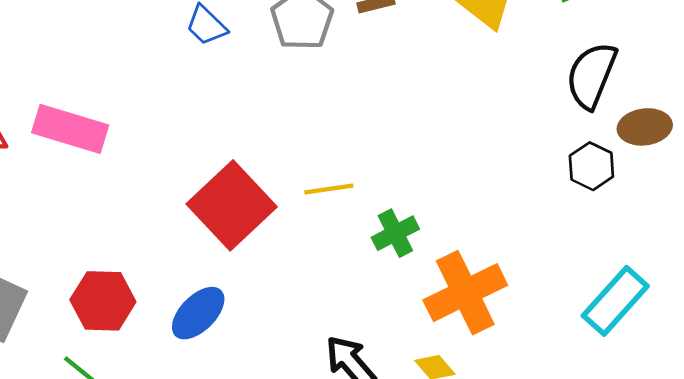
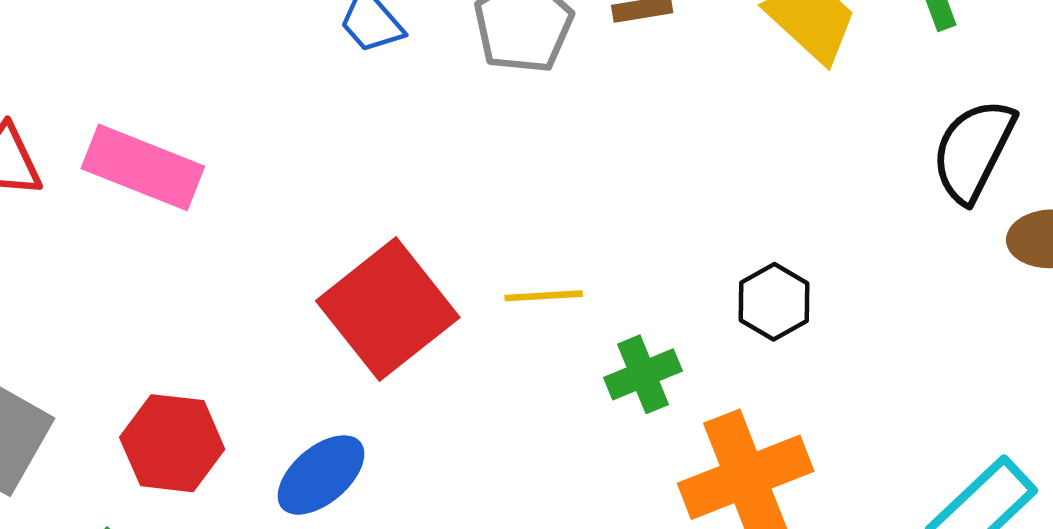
black hexagon: (591, 166) -> (774, 302), moved

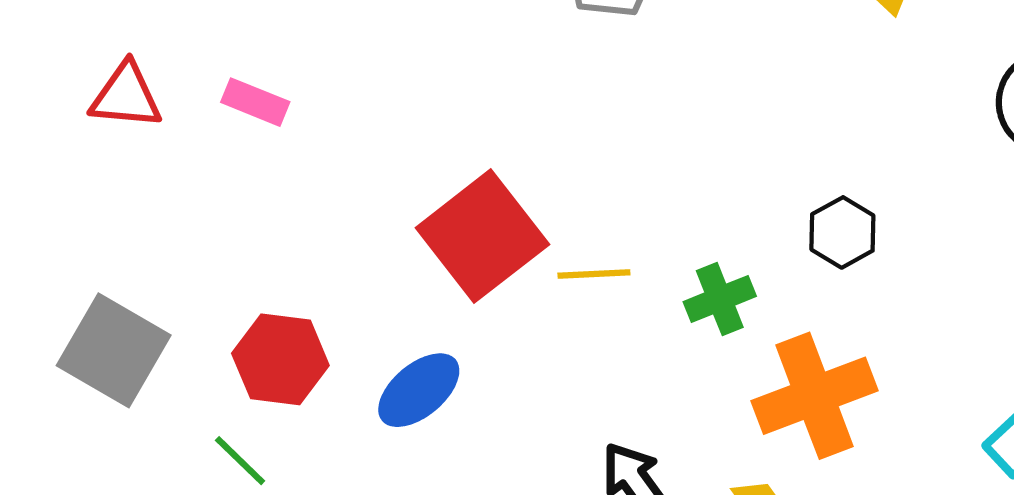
pink rectangle: (143, 167) -> (255, 102), size x0.6
yellow line: (544, 296) -> (594, 274), moved

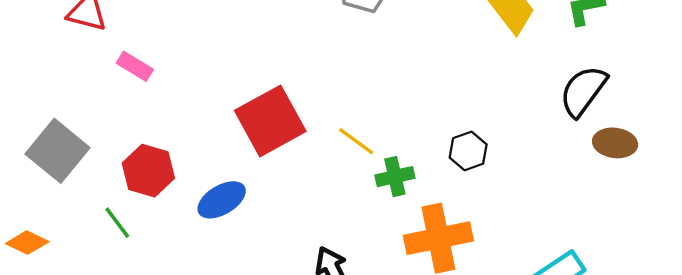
pink rectangle: (255, 102) -> (135, 66), moved
yellow line: (594, 274) -> (356, 141), moved, turned 30

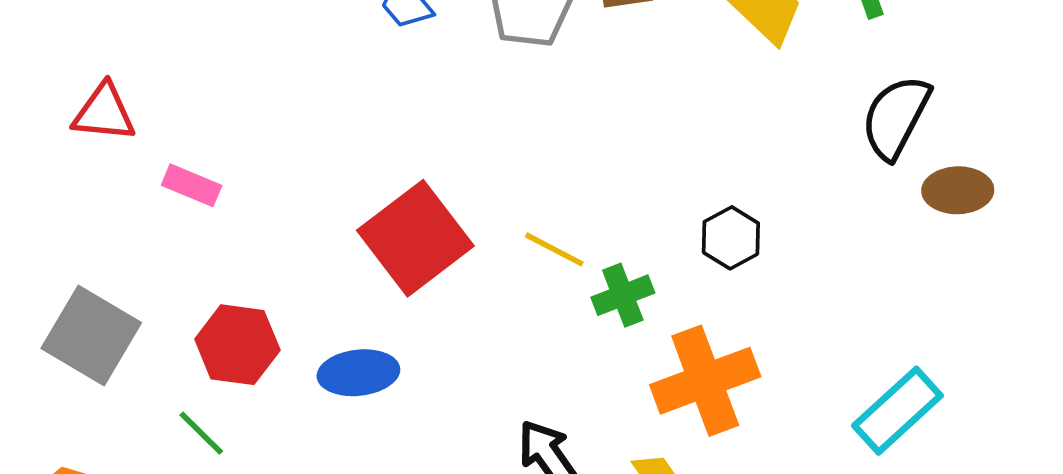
blue ellipse: (222, 200) -> (358, 373), turned 33

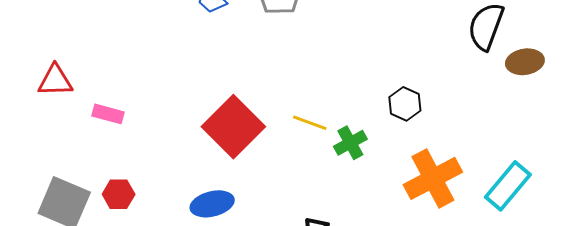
red hexagon: (237, 345) -> (119, 194), moved, size x0.7
orange cross: (705, 381) -> (433, 178), moved

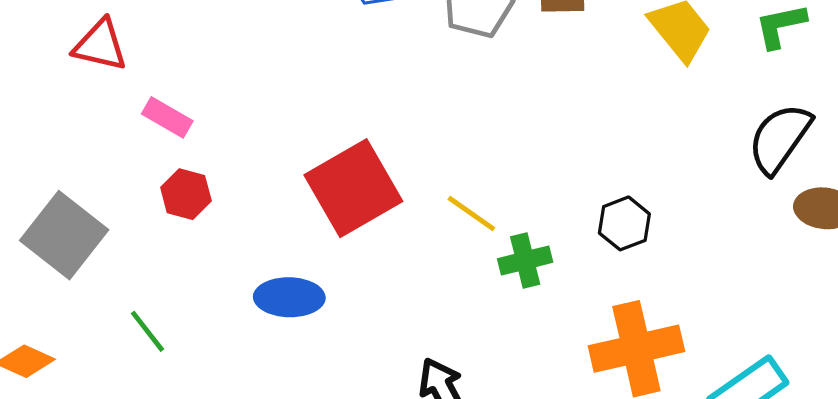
red hexagon: (119, 194) -> (186, 194), moved

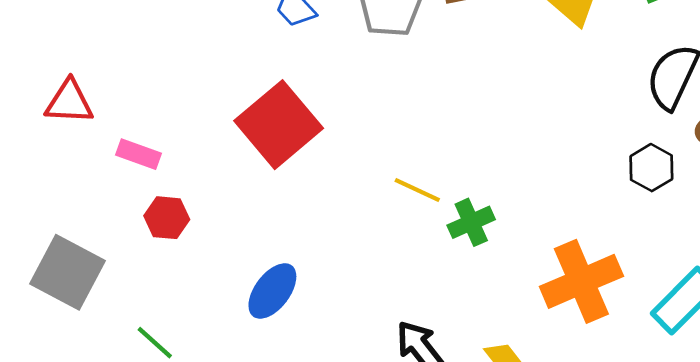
red square: (353, 188) -> (279, 125), moved
black hexagon: (624, 223) -> (651, 168), moved
blue ellipse: (289, 297) -> (272, 291), turned -44

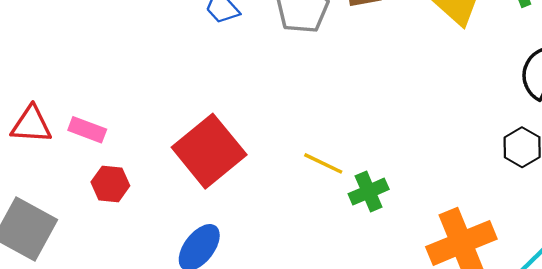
red triangle: (69, 102) -> (31, 125), moved
red square: (279, 125) -> (209, 151), moved

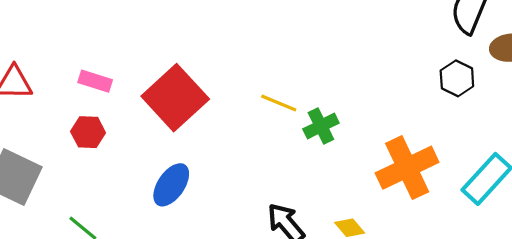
pink rectangle: (87, 130) -> (95, 81), moved

